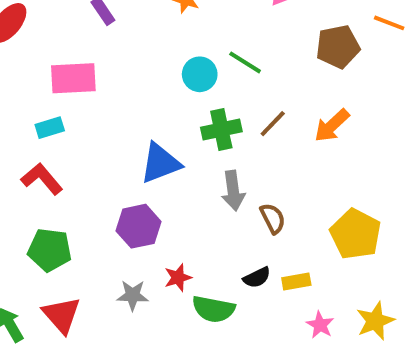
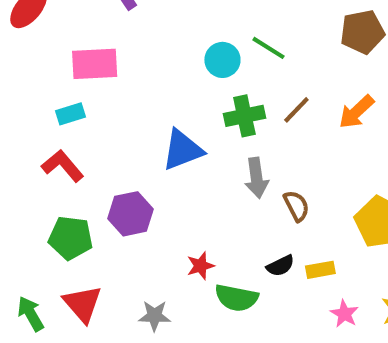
purple hexagon: (138, 226) -> (131, 214), moved
gray star: (133, 295) -> (155, 316), moved

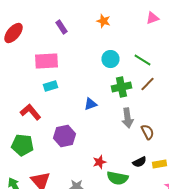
green line: (268, 48) -> (142, 60), moved
cyan rectangle: (71, 114) -> (50, 86), moved
blue triangle: (183, 150) -> (90, 104), size x0.6
green pentagon: (71, 238) -> (22, 145), moved

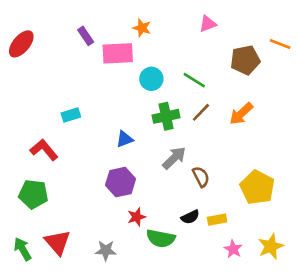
pink rectangle: (46, 61) -> (118, 53), moved
gray arrow: (127, 118) -> (174, 158), turned -126
purple hexagon: (64, 136) -> (121, 182), moved

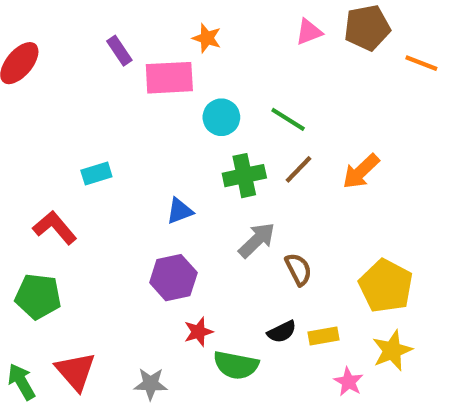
brown pentagon: (245, 60) -> (367, 28), moved
yellow star: (271, 246) -> (392, 351), moved

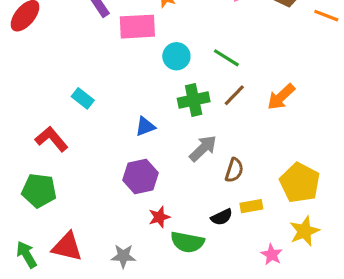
cyan rectangle: (96, 173) -> (83, 98), turned 55
brown semicircle: (298, 269) -> (234, 170), turned 45
yellow rectangle: (323, 336) -> (251, 206), moved
red triangle: (76, 371) -> (67, 247), turned -36

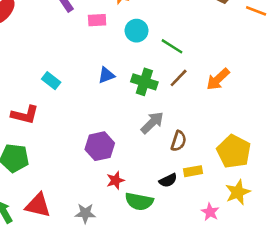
pink rectangle: (137, 27) -> (97, 20), size x0.6
cyan circle: (176, 56) -> (137, 31), moved
green cross: (194, 100) -> (144, 82), turned 30
blue triangle: (145, 127) -> (106, 75), moved
red L-shape: (52, 139) -> (25, 115), turned 144

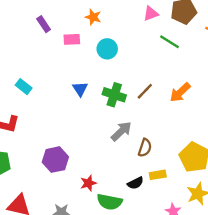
green line: (172, 46) -> (170, 42), moved
blue triangle: (106, 75) -> (80, 89), turned -42
cyan rectangle: (51, 81) -> (24, 87), moved
purple hexagon: (100, 146) -> (55, 160), moved

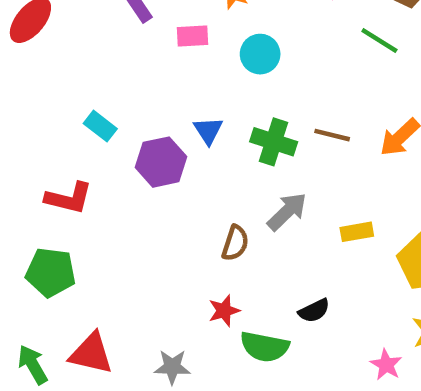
brown line: (145, 91) -> (332, 135), turned 60
brown semicircle: (145, 148) -> (235, 243), moved
purple hexagon: (55, 160) -> (161, 162), moved
yellow rectangle: (158, 175) -> (357, 232), moved

